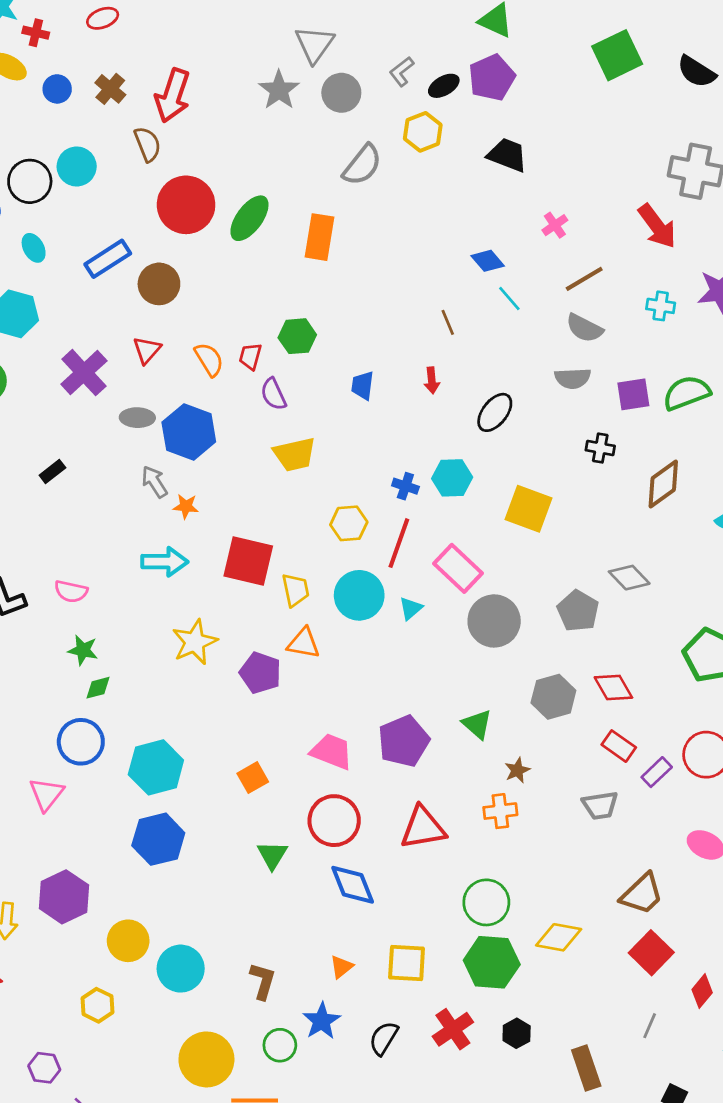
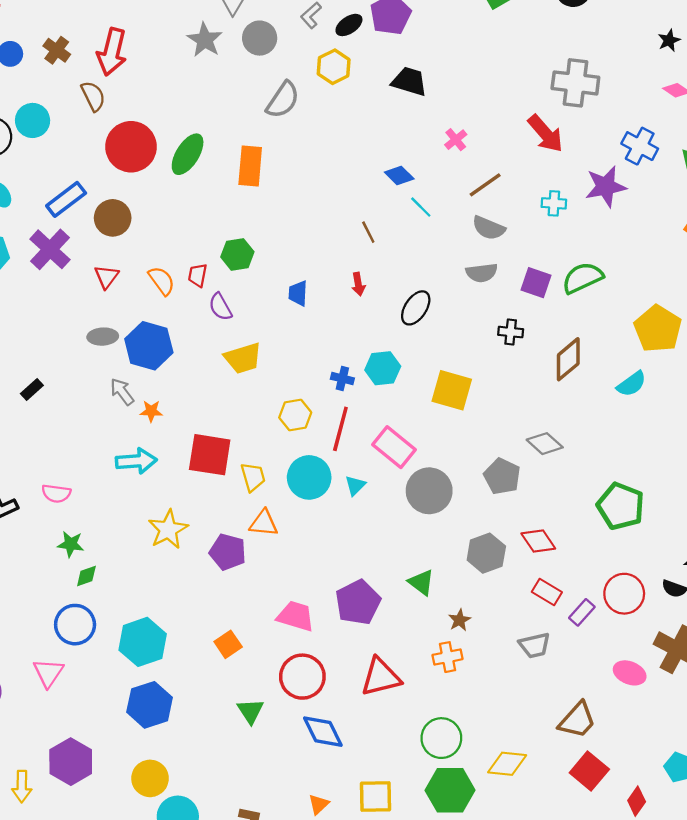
purple cross: (84, 373) -> (50, 249), moved
purple square: (633, 394) -> (536, 283), turned 32
yellow circle: (128, 941) -> (150, 778), moved

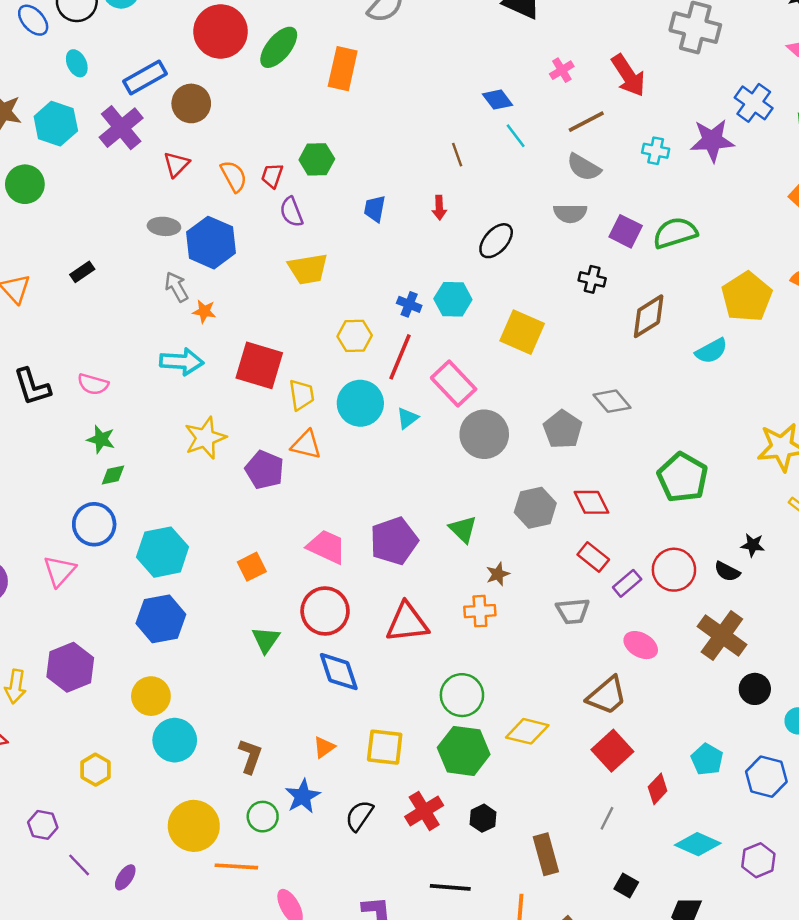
red arrow: (545, 134) -> (628, 75), moved
pink ellipse: (630, 673) -> (641, 645), moved

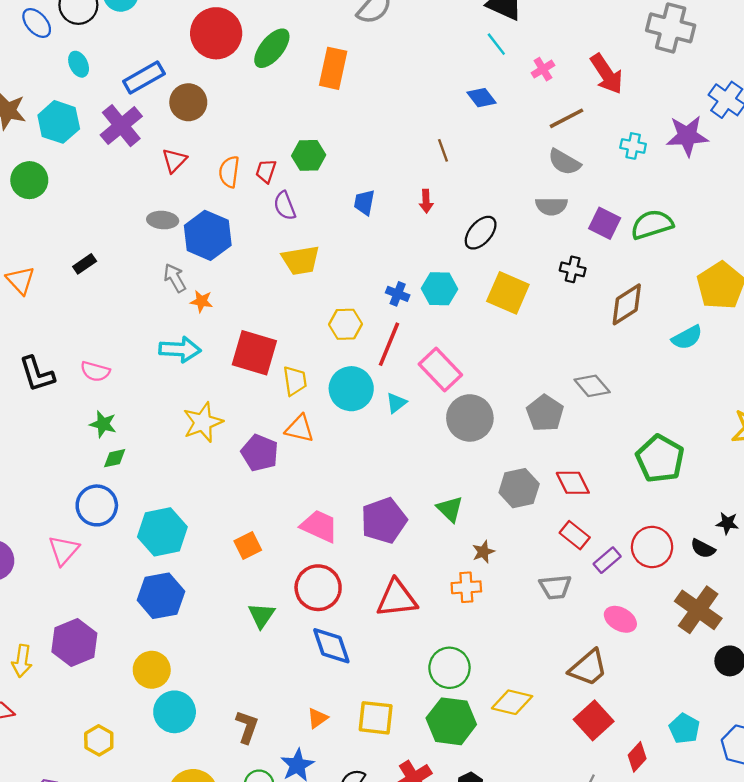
cyan line: (516, 136) -> (496, 44), moved
orange semicircle: (234, 176) -> (229, 172), turned -144
yellow square: (522, 332) -> (508, 293), moved

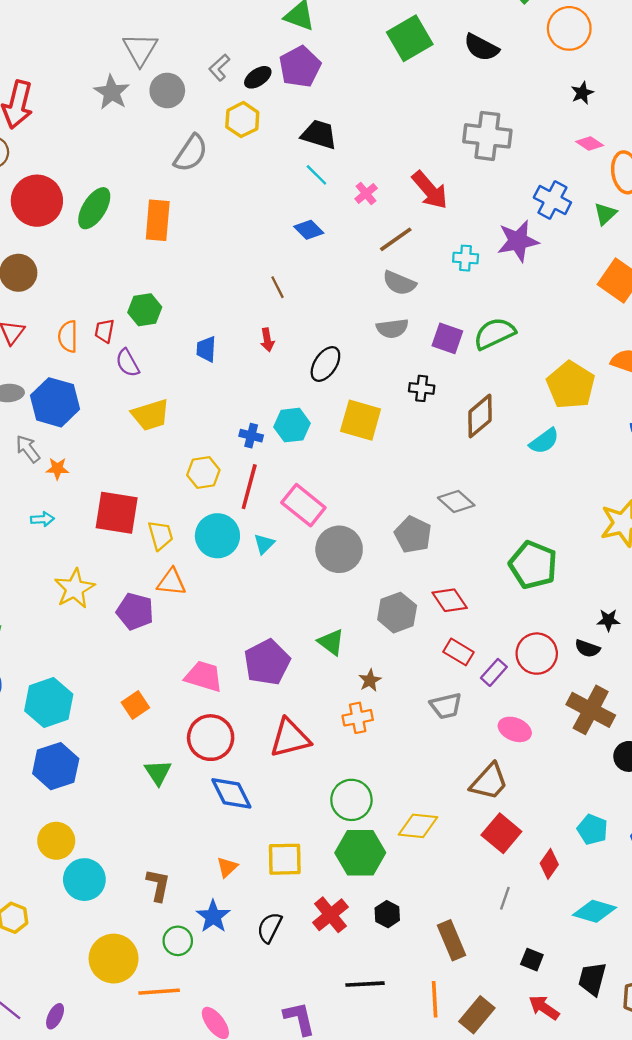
cyan arrow: (180, 349) -> (42, 519), size x0.6

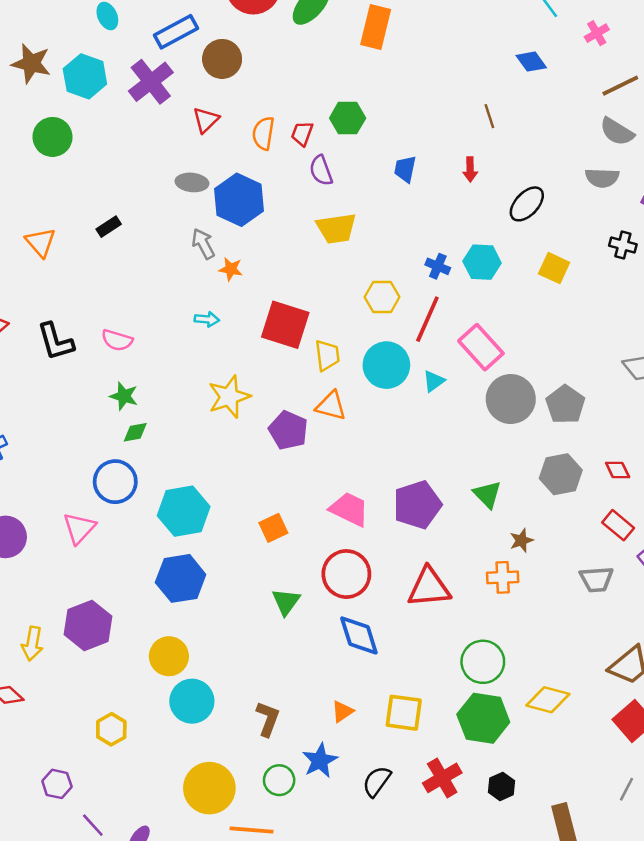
yellow square: (361, 420) -> (554, 268), size x0.7
gray pentagon: (413, 535) -> (565, 405), moved
red diamond: (450, 600) -> (618, 470), size x0.7

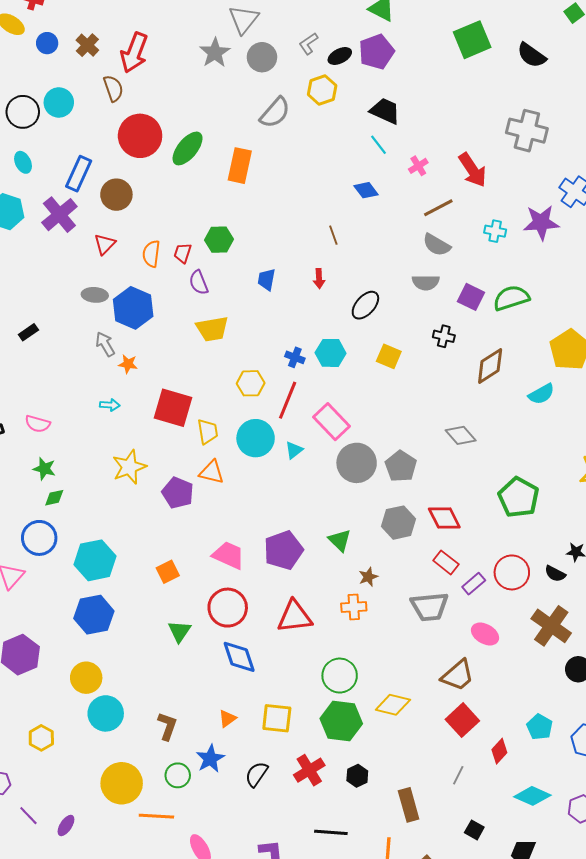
blue rectangle: (176, 32) -> (79, 174), turned -36
red diamond: (618, 470) -> (444, 518), size x1.6
gray trapezoid: (596, 579) -> (430, 607), size x1.4

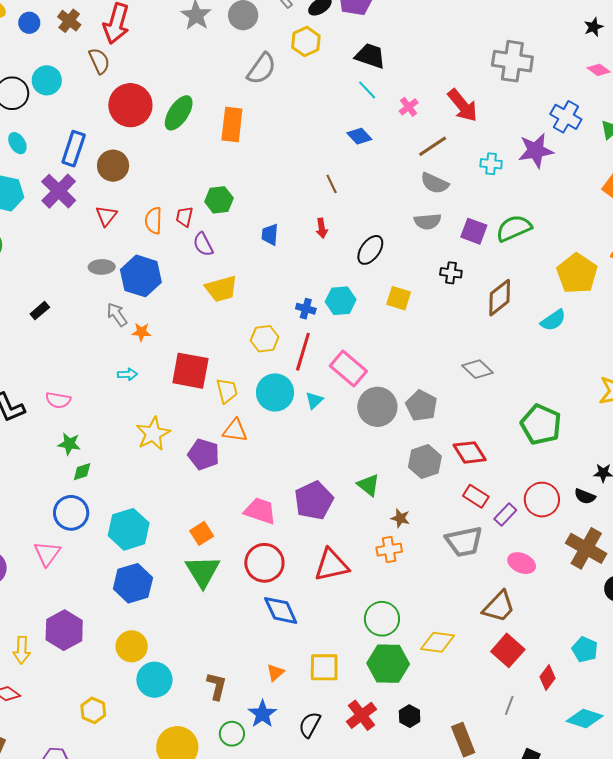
brown star: (368, 577) -> (400, 518), turned -30
green triangle: (179, 631) -> (203, 571), moved, size x1.5

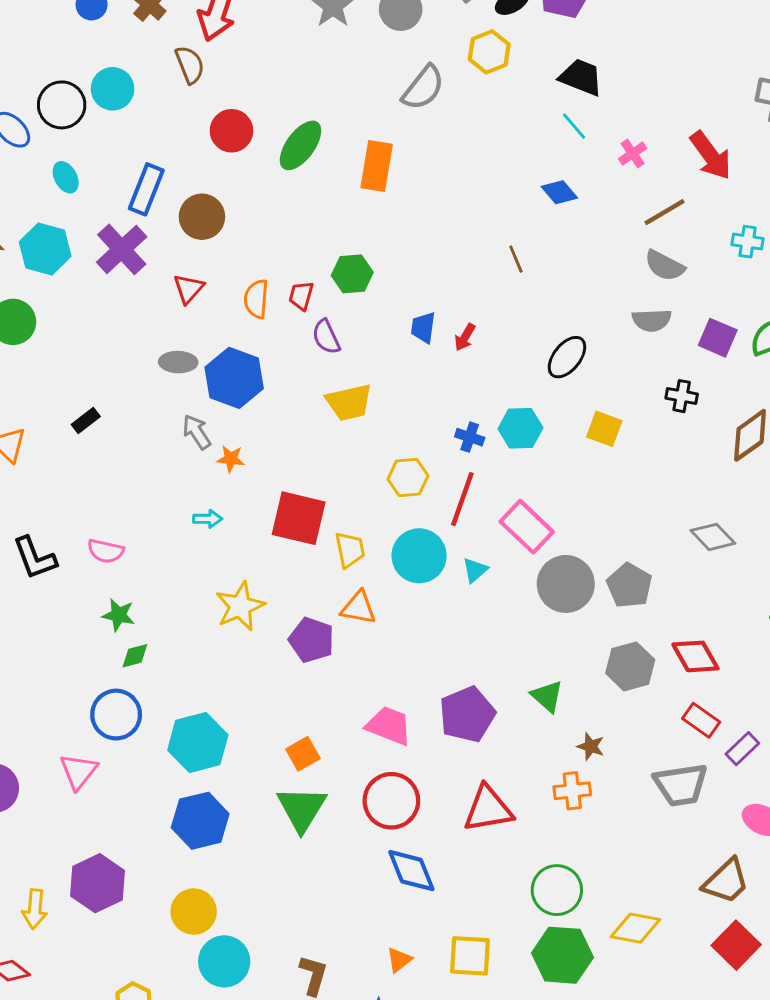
red circle: (130, 105) -> (231, 131), size x0.7
red arrow: (322, 228) -> (465, 337), moved, turned 36

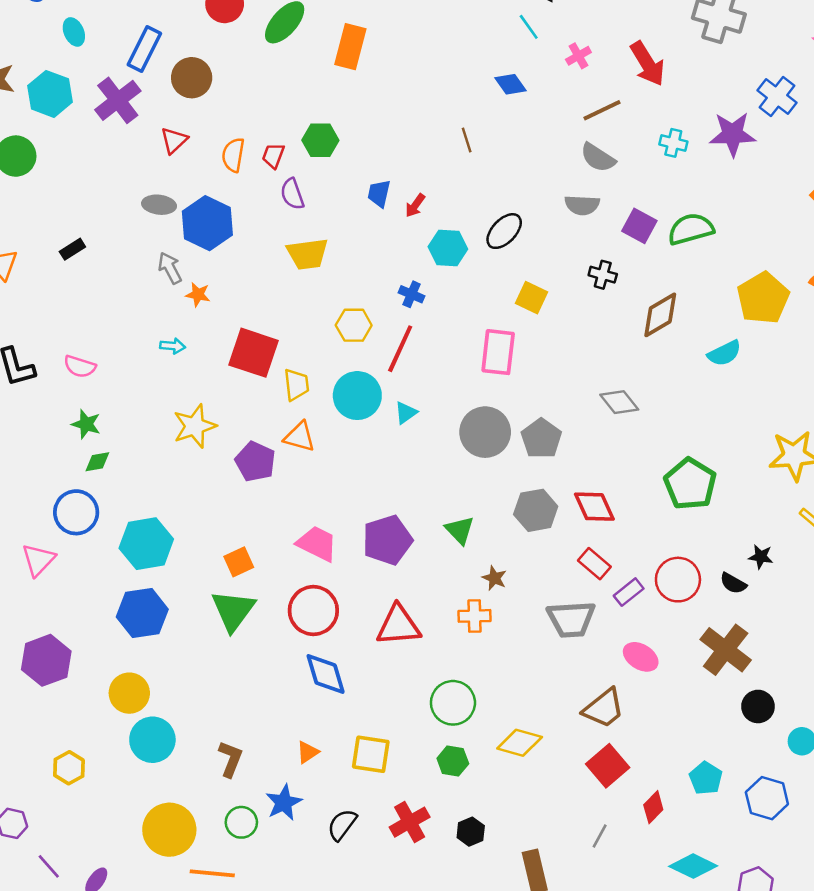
cyan hexagon: (520, 428) -> (448, 248), moved
pink rectangle: (527, 527) -> (498, 352), moved, turned 48
green hexagon: (562, 955) -> (453, 761), size x0.6

